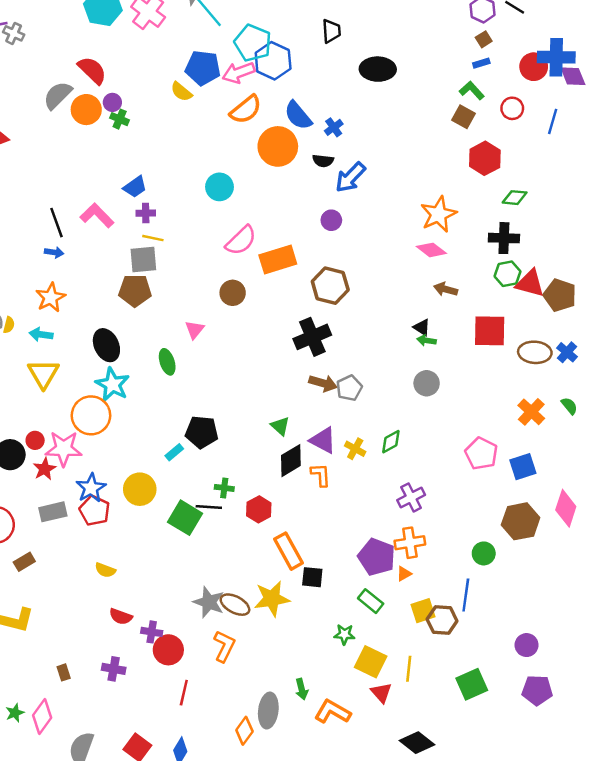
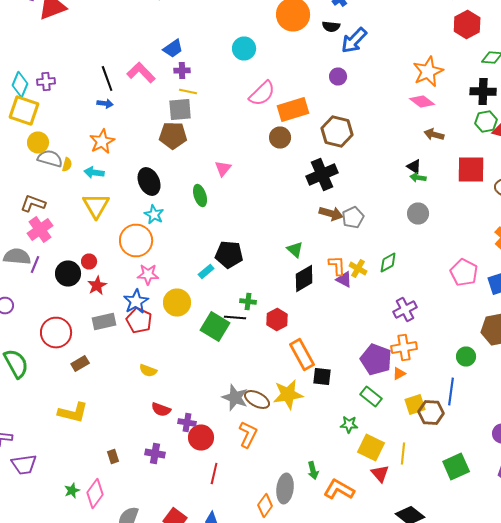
brown circle: (233, 293) -> (280, 138), moved
cyan star: (112, 384) -> (154, 214), size x0.7
purple triangle: (323, 440) -> (344, 280), moved, size x0.7
pink star: (64, 449) -> (148, 274), moved, size x0.7
orange L-shape: (321, 475) -> (337, 266), moved

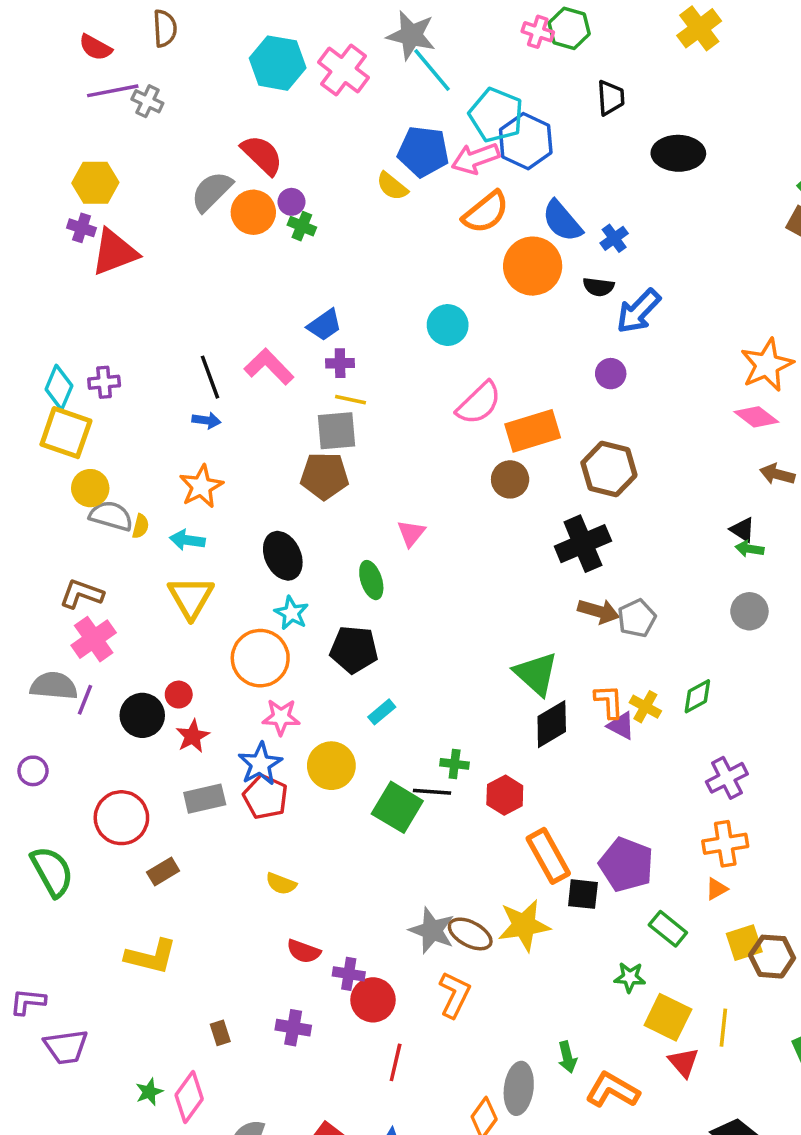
green triangle: (295, 250) -> (536, 674), size x1.6
black pentagon: (229, 254) -> (354, 649), moved
purple pentagon: (376, 360) -> (626, 865), moved

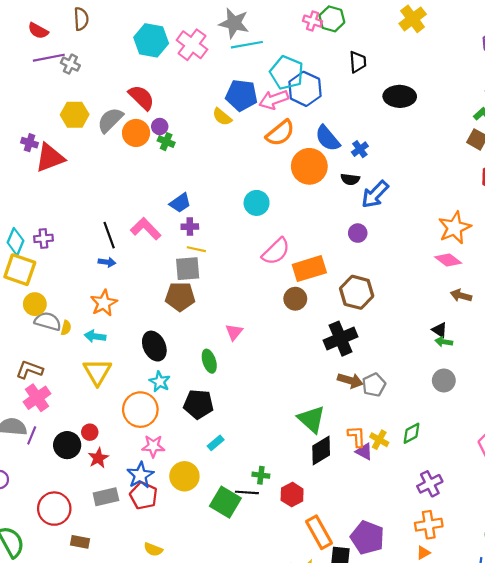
cyan line: (432, 70) -> (247, 45), turned -60
yellow hexagon: (95, 183) -> (75, 115), moved
brown rectangle: (163, 872) -> (80, 542), turned 42

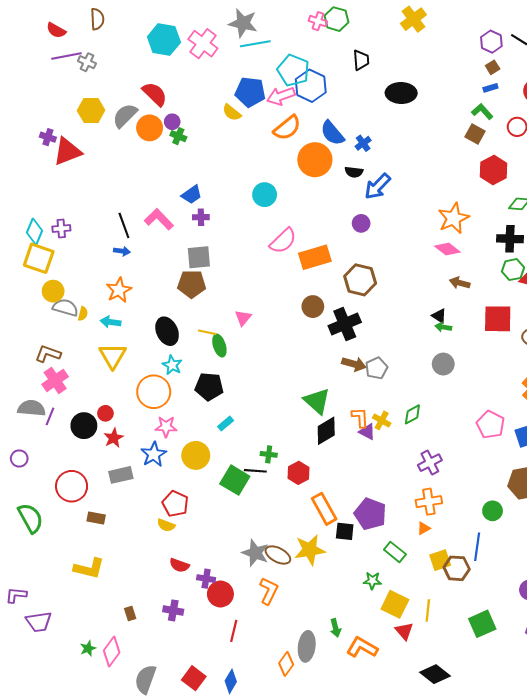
yellow line: (196, 249) -> (207, 332), moved
brown circle: (295, 299) -> (313, 307), moved
red pentagon: (144, 496) -> (175, 504), moved

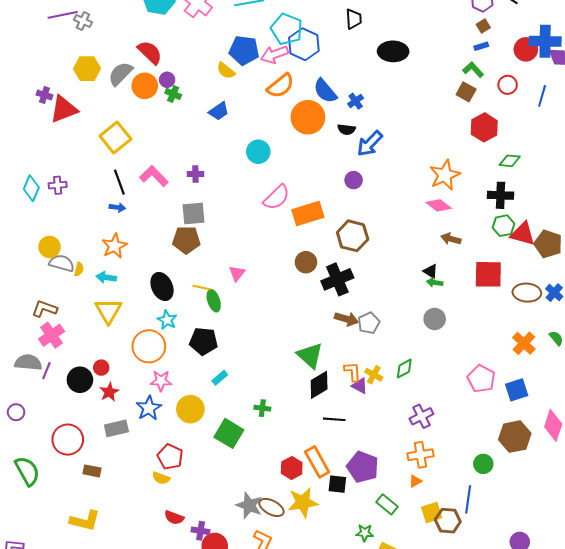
blue trapezoid: (192, 195) -> (219, 111), moved
yellow square: (39, 258) -> (115, 138), moved, turned 32
black line: (255, 471) -> (334, 419), moved
red hexagon: (298, 473) -> (292, 468), moved

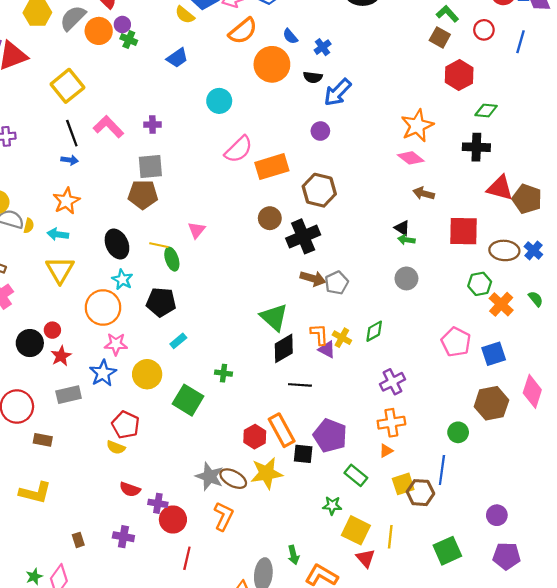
blue semicircle: (325, 91) -> (290, 36), size x0.6
green hexagon: (504, 226) -> (480, 284), moved

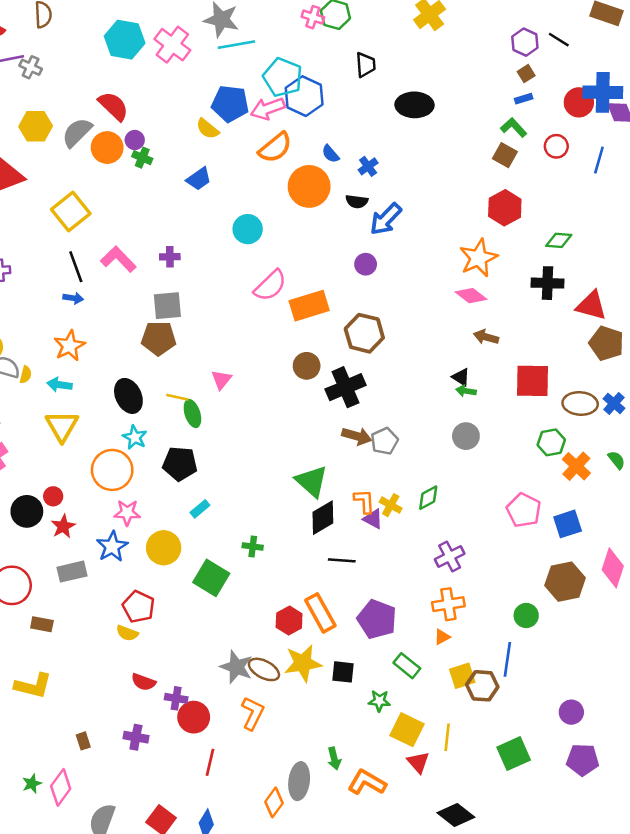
red hexagon: (459, 75) -> (505, 208), moved
red triangle: (500, 188) -> (591, 306), moved
black square: (303, 454) -> (343, 672), moved

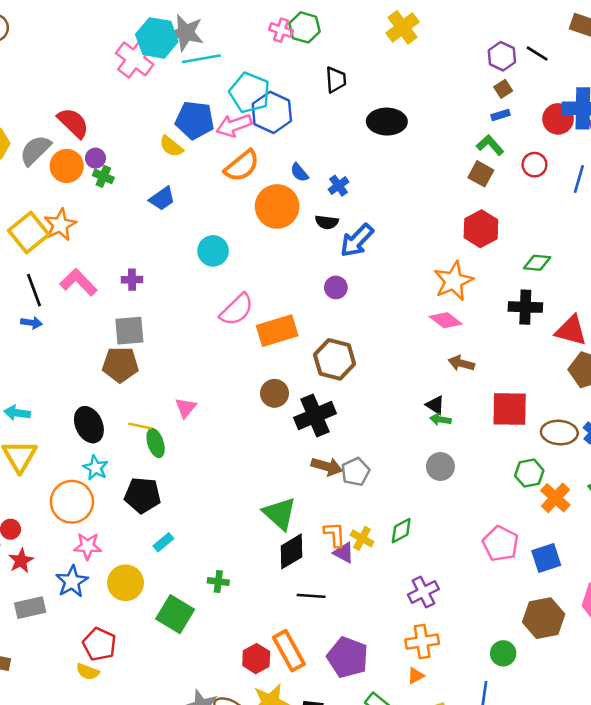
cyan hexagon: (125, 40) -> (157, 38), moved
orange star: (69, 346) -> (60, 225), moved

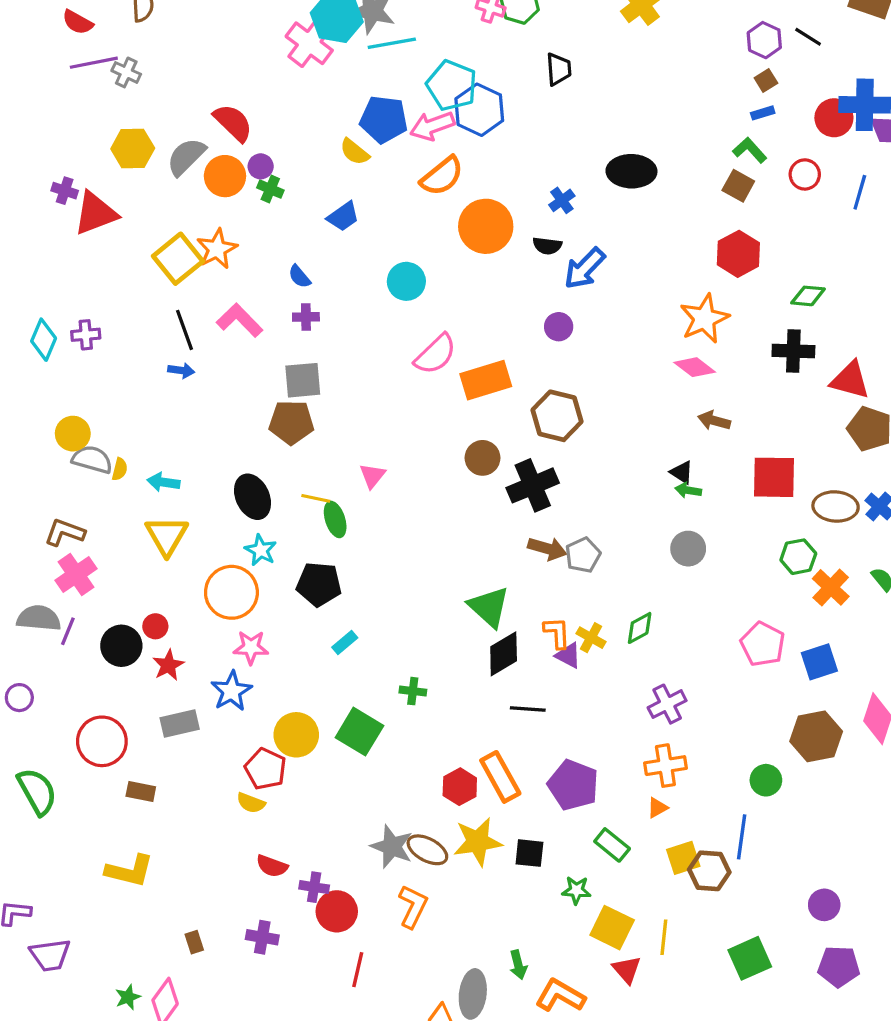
black ellipse: (387, 122) -> (631, 171), moved
blue semicircle: (299, 172) -> (299, 276), moved
yellow circle: (125, 583) -> (296, 735), moved

